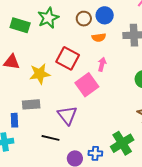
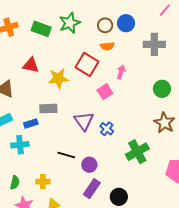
orange semicircle: (99, 37) -> (107, 46), moved
pink square: (87, 85) -> (105, 92), size x0.7
blue rectangle: (14, 120) -> (31, 123), turned 72
black line: (51, 138) -> (66, 155), moved
blue cross: (95, 153) -> (107, 129), moved, turned 32

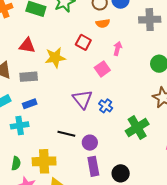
red square: (87, 64) -> (83, 42), size x0.7
gray rectangle: (48, 109) -> (29, 77), moved
yellow cross: (43, 182) -> (44, 161), size x1.6
purple rectangle: (92, 189) -> (93, 166), turned -42

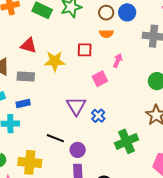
red square: (83, 42) -> (85, 50), turned -35

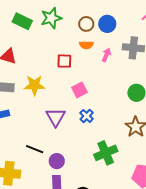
yellow star: (55, 61) -> (34, 85), moved
pink arrow: (118, 61) -> (106, 55), moved
blue cross: (98, 116) -> (87, 116), moved

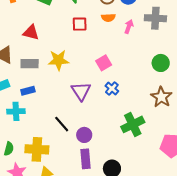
red square: (64, 61) -> (80, 24), moved
black line: (35, 149) -> (62, 124), turned 30

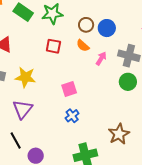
orange semicircle: (108, 18) -> (83, 46), turned 32
green circle: (161, 63) -> (128, 82), moved
purple triangle: (81, 91) -> (23, 109), moved

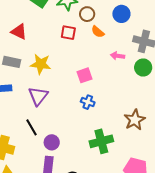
brown circle: (86, 25) -> (87, 14), moved
pink arrow: (101, 58) -> (118, 56), moved, turned -112
blue cross: (72, 116) -> (88, 102), turned -32

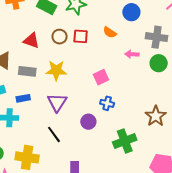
brown circle: (87, 14) -> (60, 37), moved
purple circle: (52, 142) -> (88, 122), moved

